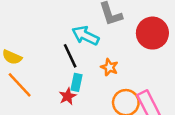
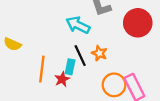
black line: (70, 56) -> (80, 56), moved
orange line: (20, 85) -> (42, 69), moved, turned 50

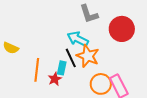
cyan arrow: (78, 25) -> (78, 39), moved
orange star: (99, 53) -> (88, 56), size x1.6

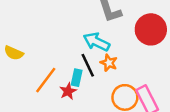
orange star: (88, 56) -> (109, 63), size x0.6
orange line: (37, 70) -> (46, 80), turned 30

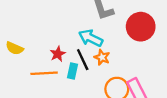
orange line: (46, 80) -> (44, 73), turned 50
red star: (68, 91) -> (58, 54), moved

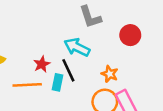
red circle: (141, 27) -> (130, 35), size x0.7
orange star: (102, 57) -> (110, 74), moved

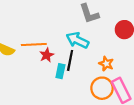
black line: (68, 70) -> (70, 60), turned 36
orange line: (27, 85) -> (34, 45), moved

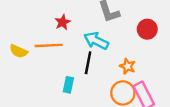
red star: (47, 55) -> (63, 22), moved
cyan rectangle: (60, 71) -> (68, 85), moved

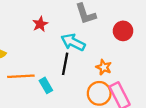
orange line: (49, 45) -> (21, 76), moved
cyan rectangle: (68, 85) -> (46, 85), turned -42

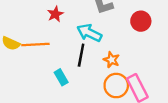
orange star: (104, 67) -> (112, 60), moved
orange line: (21, 76) -> (35, 45), moved

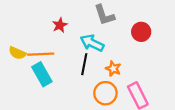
cyan rectangle: (61, 77) -> (42, 74), moved, size x1.5
orange circle: (116, 86) -> (105, 93), moved

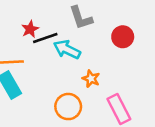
black line: (84, 64) -> (45, 38), moved, turned 60
orange circle: (105, 93) -> (68, 107), moved

